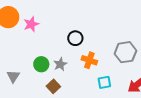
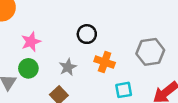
pink star: (31, 24) -> (31, 42), moved
green circle: (41, 64) -> (28, 68), moved

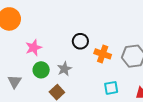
orange cross: (105, 62) -> (103, 54), moved
green circle: (28, 68) -> (41, 70), moved

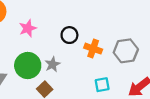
pink star: (34, 48) -> (28, 28), moved
green circle: (41, 70) -> (28, 66), size x1.5

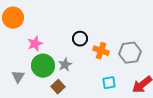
pink star: (28, 28) -> (35, 44), moved

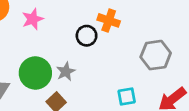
pink star: (35, 44) -> (33, 19), moved
orange cross: (101, 51) -> (109, 20), moved

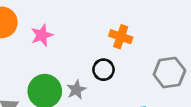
black circle: (87, 36) -> (103, 70), moved

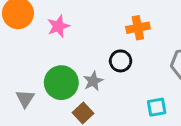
orange cross: (121, 37) -> (138, 28), turned -30

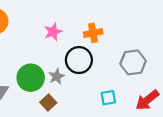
pink star: (58, 26) -> (53, 32), moved
black circle: (121, 61) -> (79, 60), size x1.5

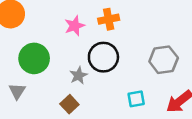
orange cross: (93, 33) -> (109, 19), moved
green circle: (31, 78) -> (34, 58), moved

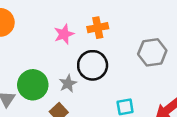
green circle: (34, 58) -> (33, 85), moved
gray hexagon: (164, 60) -> (152, 52), moved

